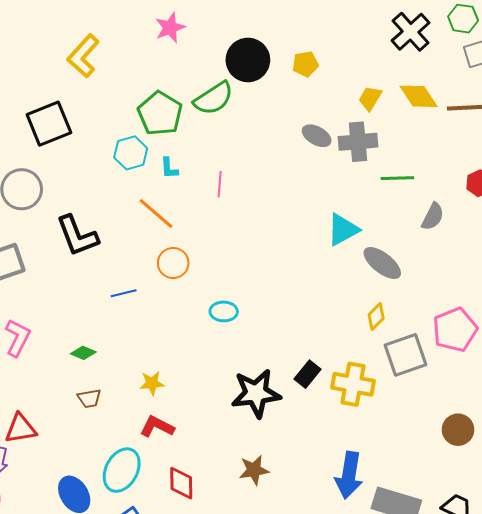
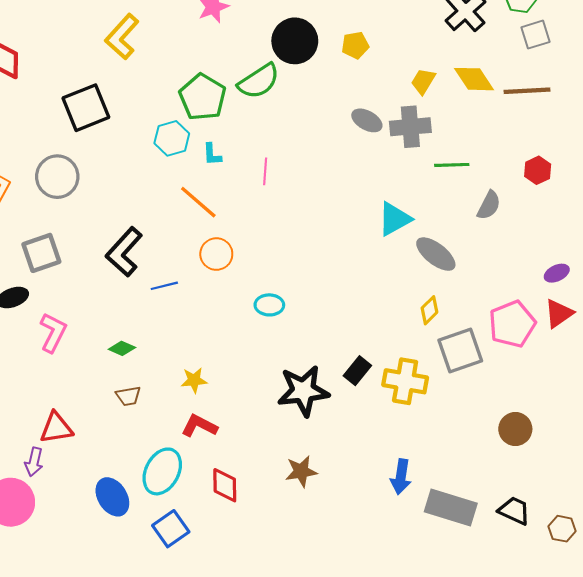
black L-shape: (77, 236) -> (124, 252), moved, turned 63
blue arrow: (349, 475) -> (401, 477), size x0.7

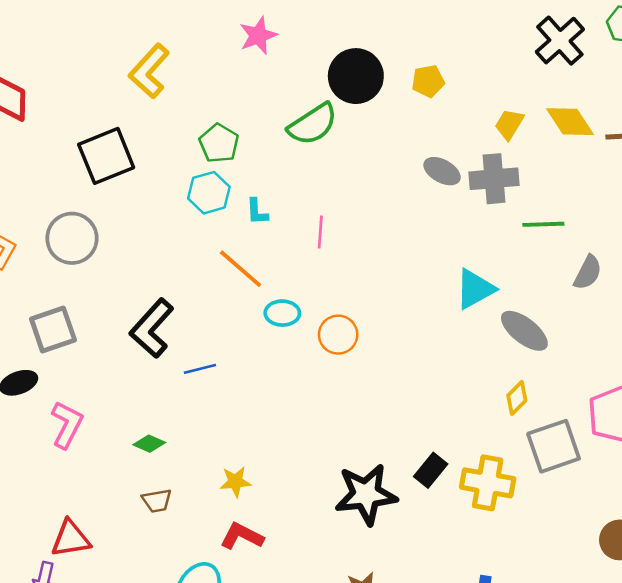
green pentagon: (203, 97) -> (219, 143), moved, size x0.7
orange circle: (216, 254) -> (338, 335), moved
cyan ellipse: (269, 305) -> (282, 313), moved

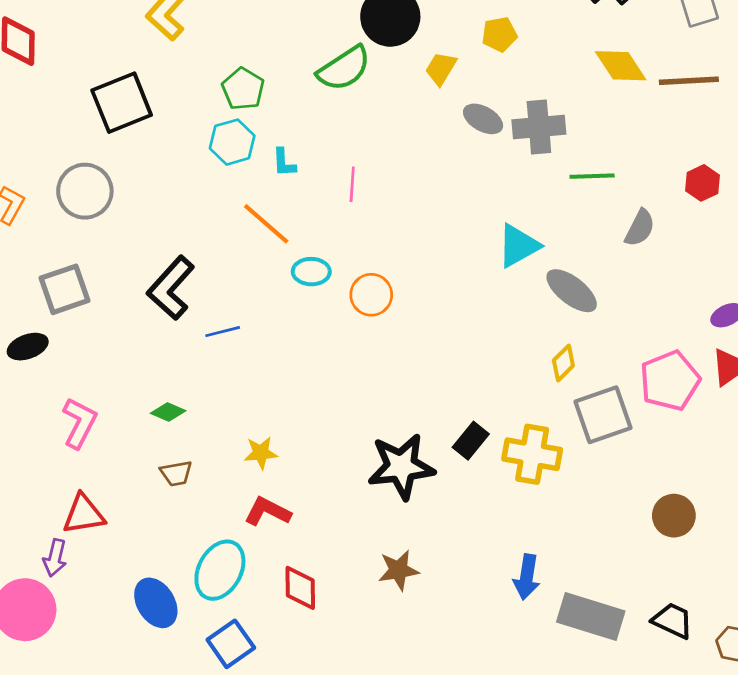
yellow pentagon: (428, 81) -> (499, 34), moved
yellow trapezoid: (509, 124) -> (441, 68), moved
pink L-shape: (67, 425) -> (79, 423), moved

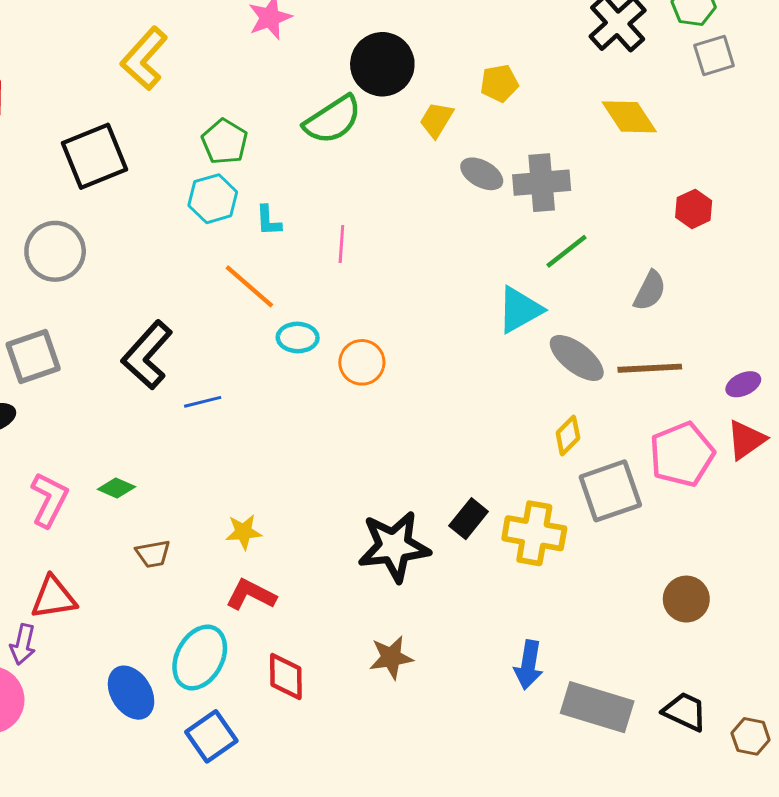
brown line: (689, 81) -> (650, 368), moved
green line: (592, 176) -> (566, 251), moved, turned -36
red hexagon: (703, 183) -> (694, 209), moved
green diamond: (168, 412) -> (116, 488), moved

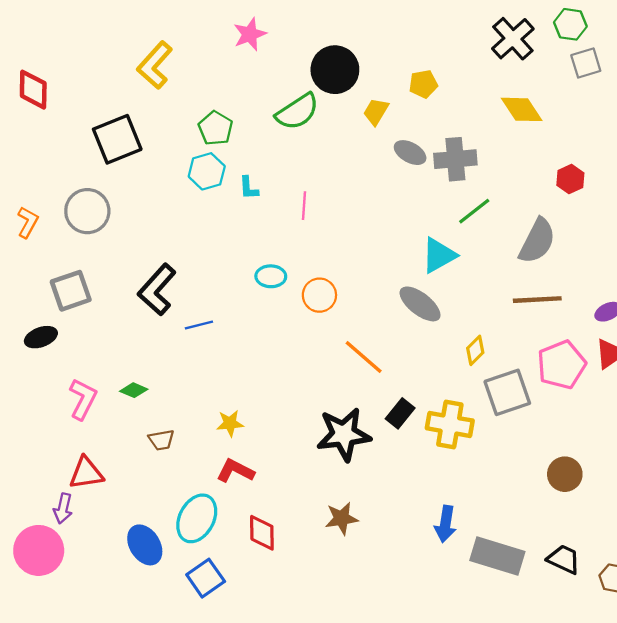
orange line: (249, 286) -> (364, 357), moved
gray semicircle: (650, 291) -> (537, 241), size x1.5
gray ellipse: (577, 358) -> (420, 304), moved

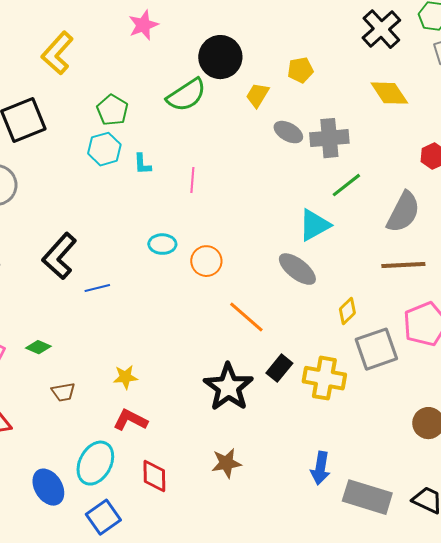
black star: (344, 434) -> (228, 387), turned -30

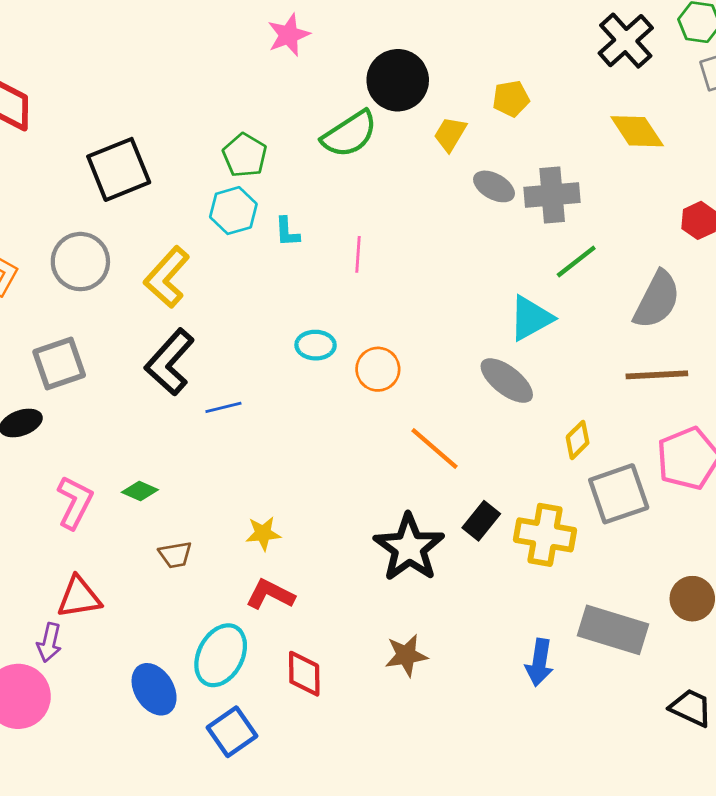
yellow L-shape: (57, 53) -> (167, 277), moved
gray rectangle: (367, 497) -> (613, 630), moved

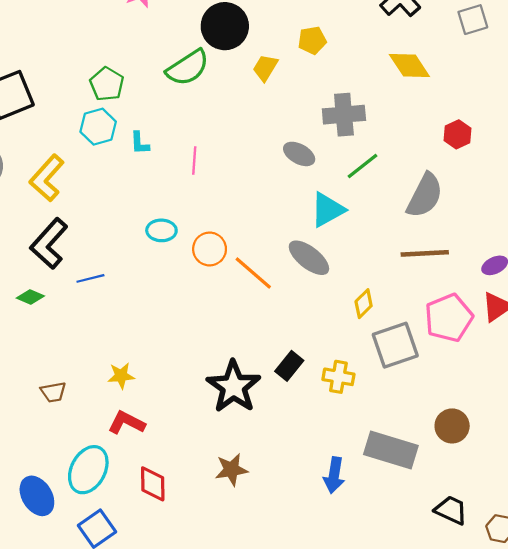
gray ellipse: (494, 186) -> (299, 154), moved
orange line: (435, 448) -> (253, 273), moved
green diamond: (140, 491) -> (30, 297), moved
yellow cross: (545, 535) -> (338, 377), size x0.7

